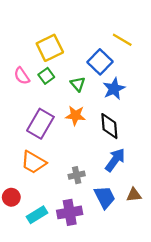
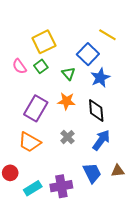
gray cross: (77, 175) -> (67, 137), moved, turned -32

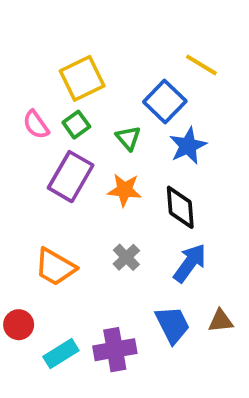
purple rectangle: (36, 108) -> (71, 177), moved

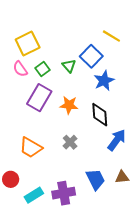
yellow square: (82, 78) -> (28, 43), moved
green triangle: (128, 138) -> (69, 66), moved
blue arrow: (190, 263) -> (117, 140), moved

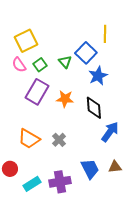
yellow line: (111, 36) -> (105, 34), turned 60
gray cross: (70, 142) -> (59, 140), moved

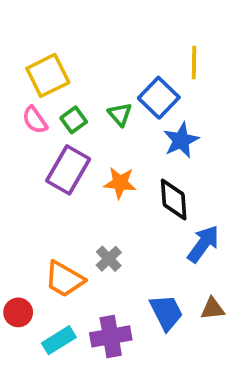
orange trapezoid: (29, 139) -> (64, 279), moved

